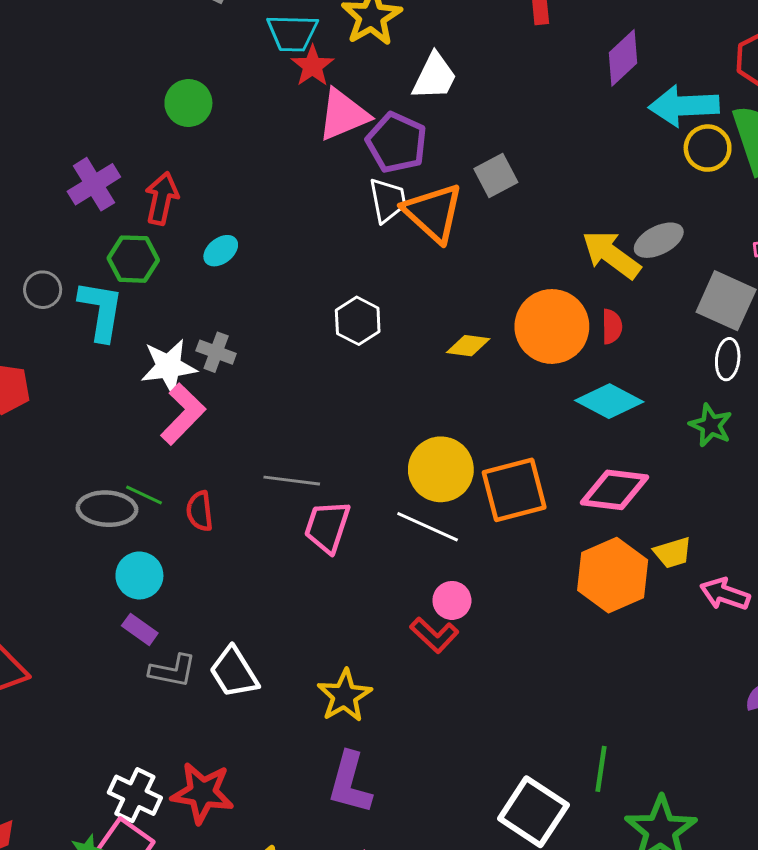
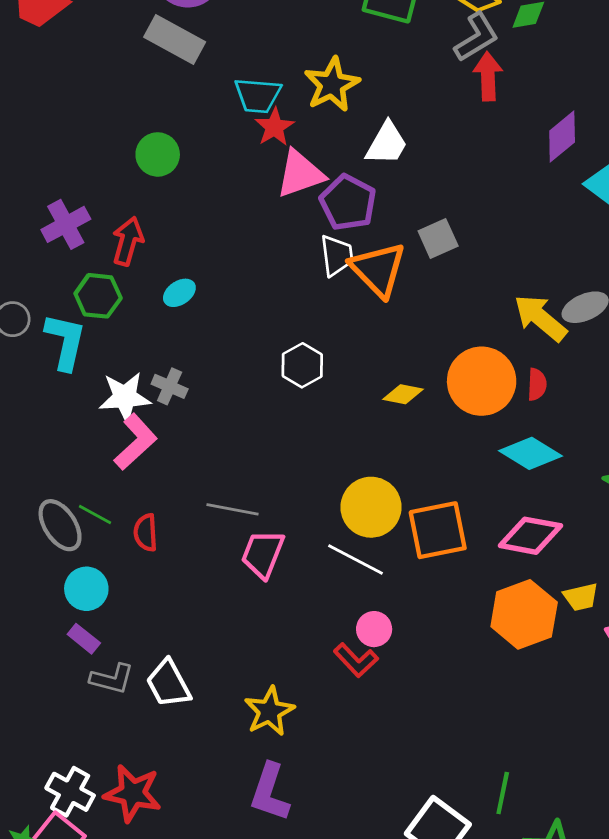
gray ellipse: (107, 509) -> (60, 525), turned 50

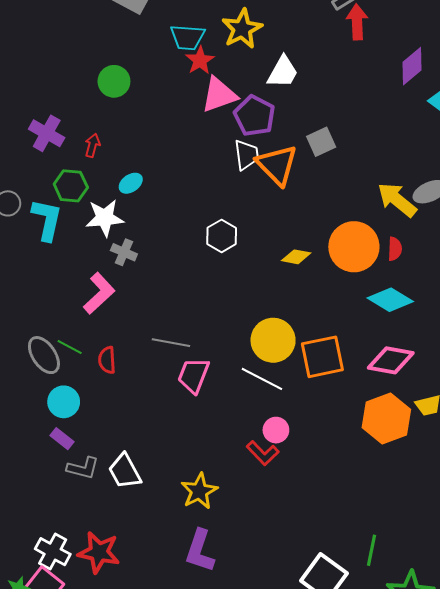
purple cross: (66, 224) -> (47, 133), turned -32
red arrow: (128, 241) -> (92, 145), size x0.7
white star: (125, 397) -> (105, 218), moved

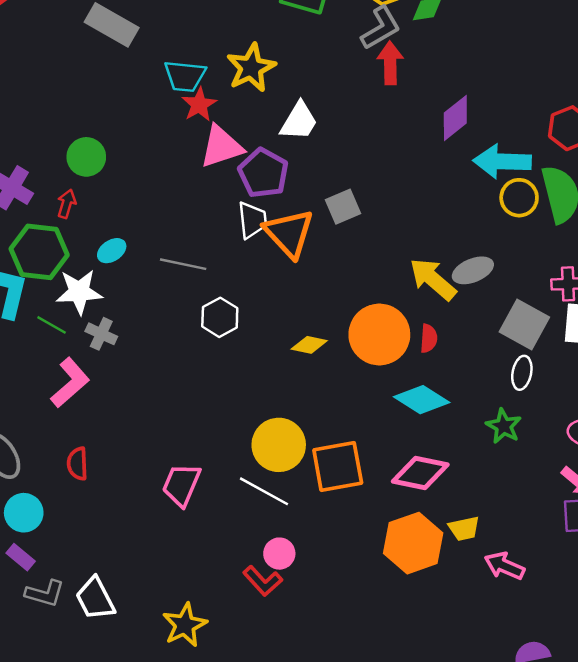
green circle: (114, 81) -> (86, 157), moved
green hexagon: (71, 186) -> (39, 252), size x1.4
gray line: (171, 343) -> (183, 264), moved
green line: (70, 347) -> (52, 325), moved

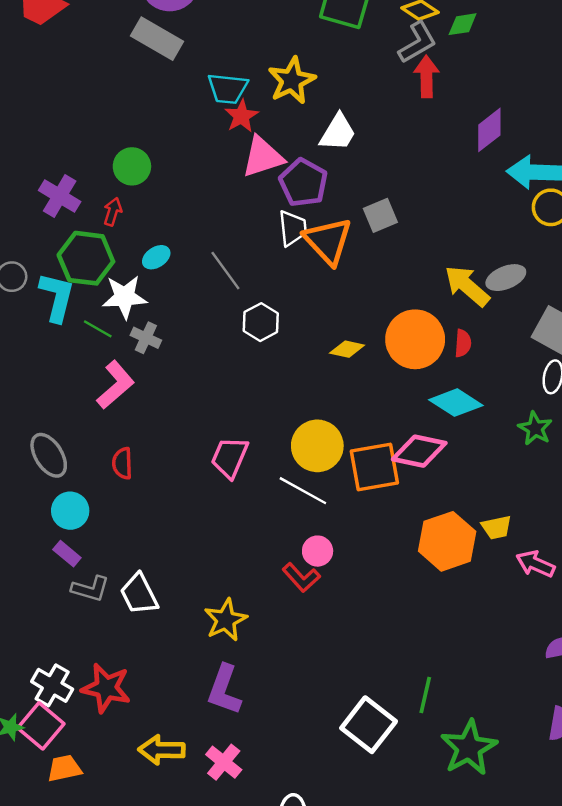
gray line: (183, 264) -> (225, 271), turned 42
pink diamond: (420, 473) -> (419, 451), moved
pink trapezoid: (181, 485) -> (230, 457), moved

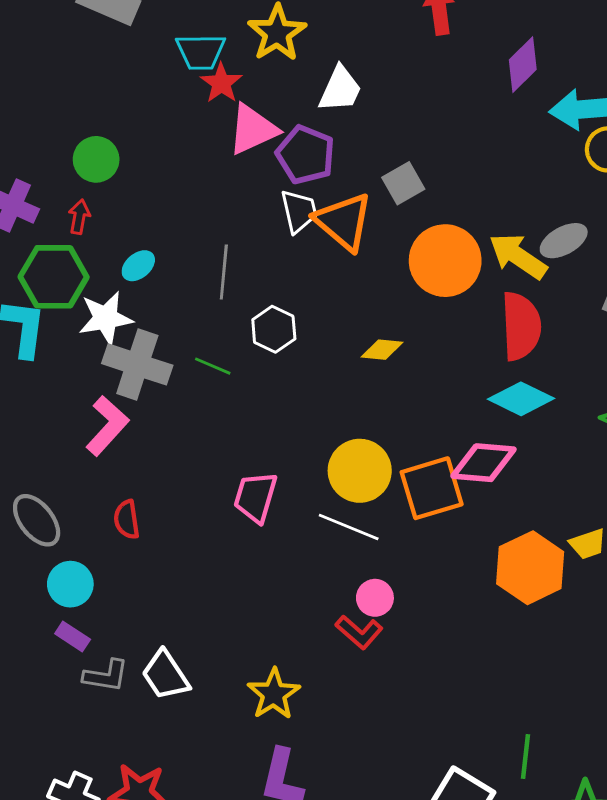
gray line: (225, 271) -> (224, 272), turned 48
green line: (98, 329) -> (213, 366), moved
gray cross: (146, 338) -> (137, 364), size x1.8
orange circle: (415, 339) -> (445, 261), moved
red semicircle: (463, 343) -> (521, 326), size x2.0

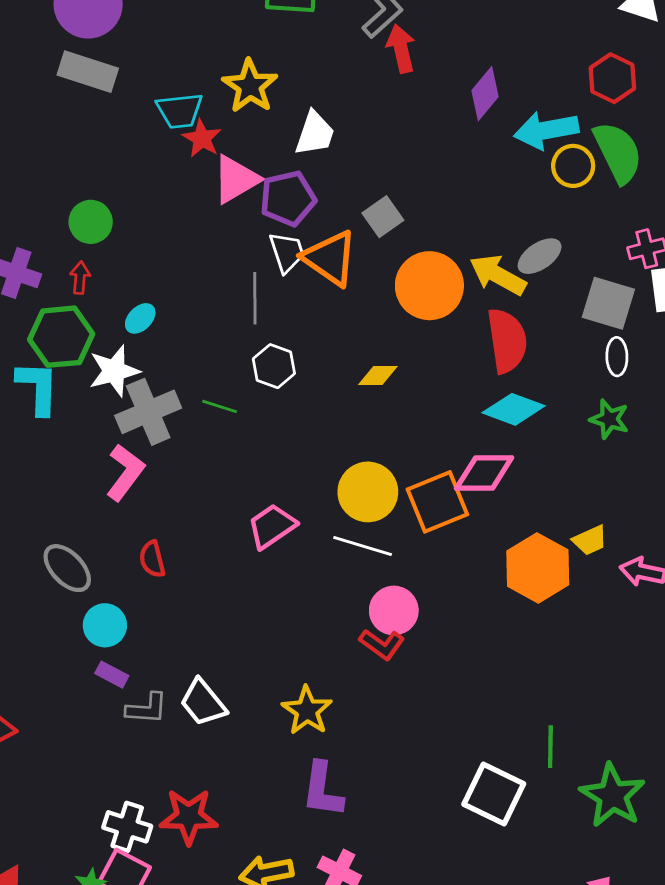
purple pentagon: (306, 155) -> (288, 198), turned -30
gray line: (224, 272) -> (255, 298), moved
gray cross: (137, 364) -> (148, 412), turned -36
pink trapezoid: (255, 497) -> (272, 526), turned 45
pink circle: (375, 598) -> (394, 611), size x1.4

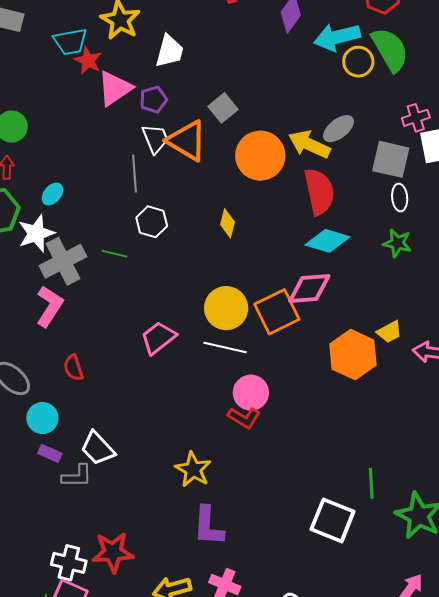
purple pentagon: (288, 198) -> (153, 100), size x0.7
yellow diamond: (378, 375) -> (228, 223), turned -72
white trapezoid: (203, 703) -> (98, 448), moved

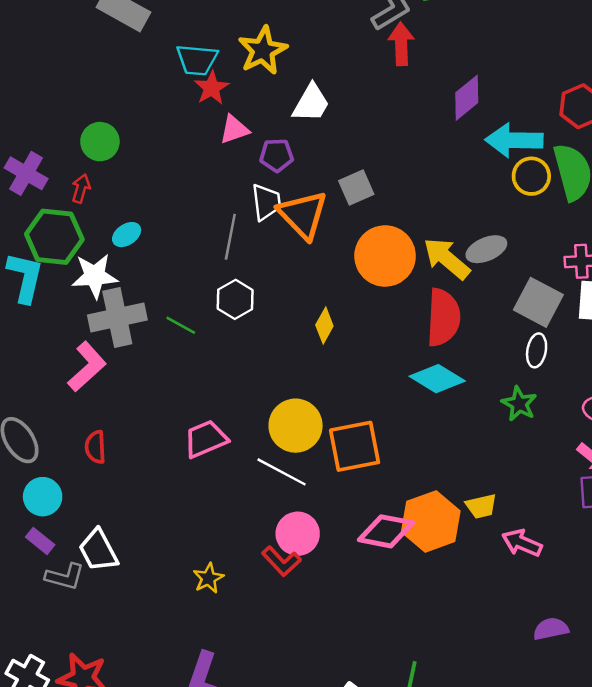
pink triangle: (115, 88) -> (234, 129), size x0.7
pink diamond: (309, 289) -> (386, 531), moved
yellow star: (193, 470) -> (208, 578), moved, size x0.7

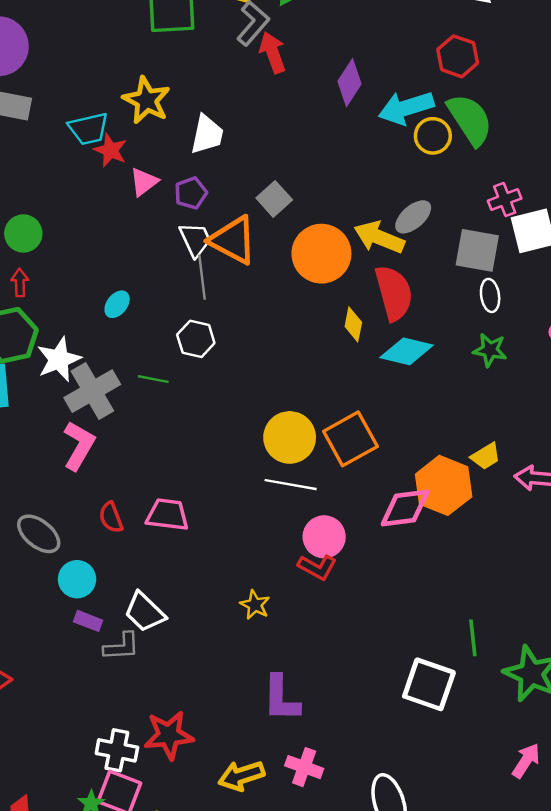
cyan ellipse: (127, 235) -> (117, 304), moved
gray line: (230, 237) -> (202, 277), moved
yellow diamond: (324, 326) -> (353, 324), moved
pink trapezoid: (206, 439) -> (167, 515), moved, turned 48

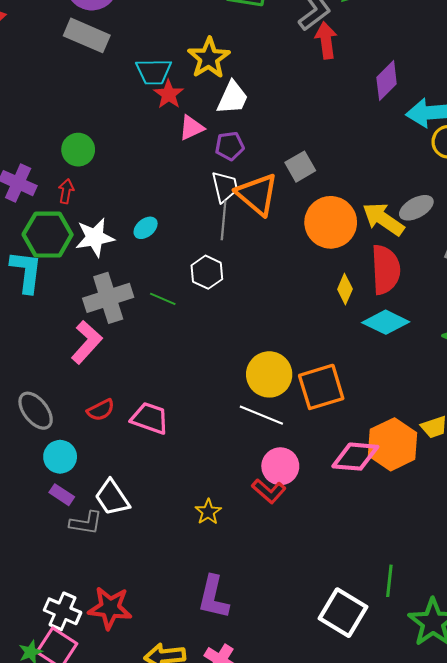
white trapezoid: (207, 134) -> (233, 98), moved
white star: (59, 359) -> (95, 237), moved
red semicircle: (111, 517) -> (101, 410), turned -108

